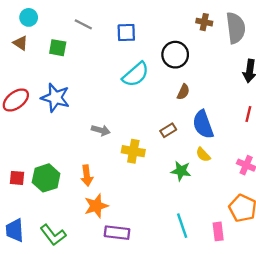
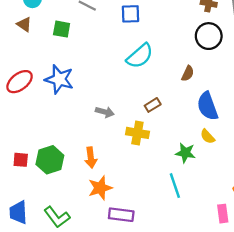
black circle: (175, 55) -> (209, 36), moved
brown rectangle: (168, 130) -> (153, 105), moved
cyan line: (182, 226) -> (175, 186), moved

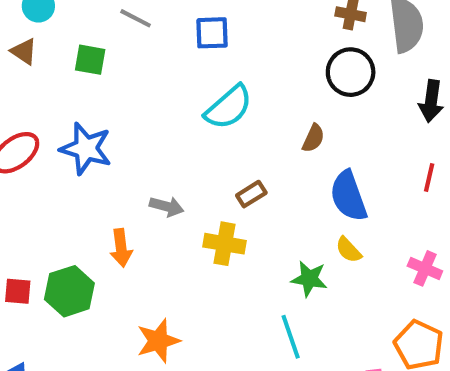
orange arrow: (91, 158) -> (121, 248), moved

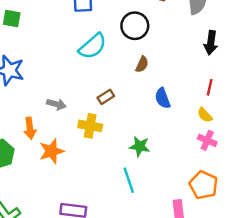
black circle: (351, 72) -> (135, 26), moved
blue semicircle: (348, 196) -> (163, 98), size x0.7
yellow semicircle: (348, 250) -> (205, 115), moved
orange star: (158, 341) -> (52, 151), moved

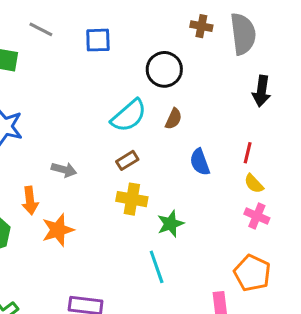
cyan semicircle: (93, 46) -> (129, 116), moved
red line: (210, 87) -> (248, 153), moved
yellow cross: (90, 126) -> (132, 199), moved
green star: (140, 146) -> (170, 224), turned -30

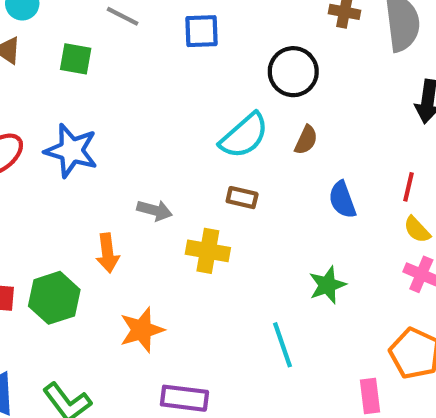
brown rectangle: (127, 160) -> (242, 198), turned 45
yellow cross: (132, 199) -> (208, 251), moved
green star: (170, 224) -> (327, 285), moved
orange star: (58, 230) -> (142, 330), moved

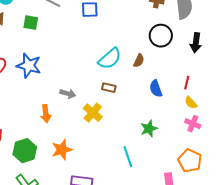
black circle: (293, 72) -> (161, 36), moved
yellow cross: (208, 251) -> (93, 113), turned 30
green hexagon: (54, 298) -> (25, 151), moved

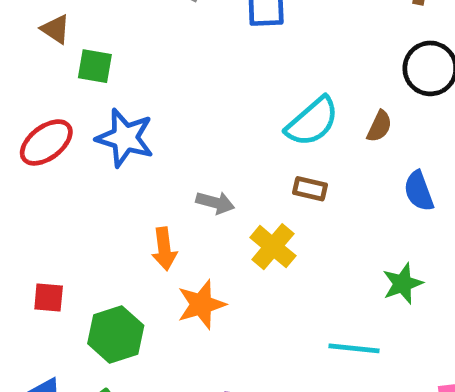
green square: (31, 23) -> (95, 66), moved
orange star: (62, 150) -> (201, 304), moved
cyan line: (128, 157) -> (354, 348), turned -65

